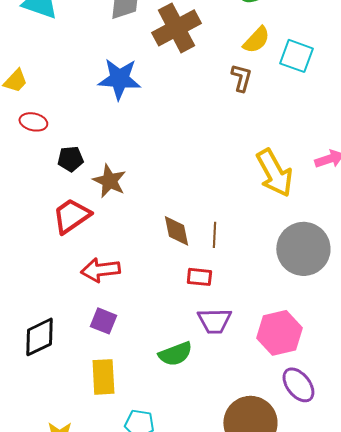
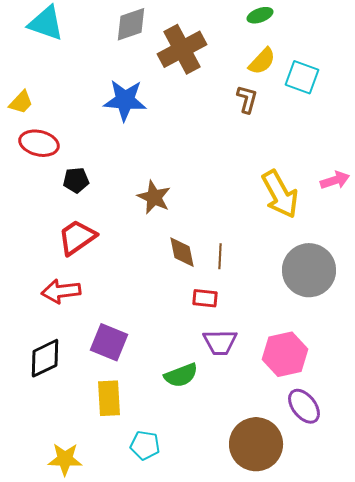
red ellipse: (33, 122) -> (39, 143), size x1.4
brown star: (109, 181) -> (154, 197), moved
red arrow: (100, 270) -> (61, 291), moved
purple square: (103, 321) -> (109, 342), size x1.4

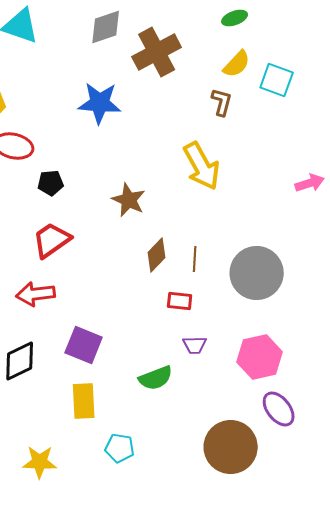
yellow arrow: (280, 194) -> (202, 166), moved
brown diamond: (182, 252) -> (157, 255), turned 56
gray circle: (309, 270) -> (257, 273), moved
purple trapezoid: (220, 342) -> (195, 345), size x0.7

